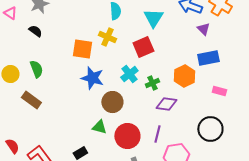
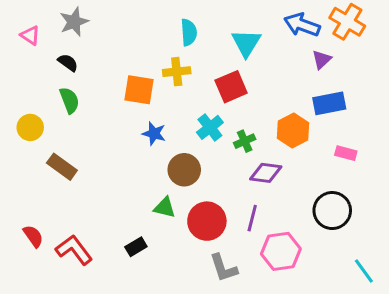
purple triangle: (203, 29) -> (322, 60), turned 32
yellow cross: (107, 37) -> (177, 72), turned -30
green semicircle: (36, 69) -> (69, 100), moved
blue star: (92, 78) -> (154, 134), size x0.7

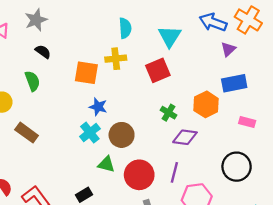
black semicircle: (68, 63) -> (43, 52), moved
cyan cross: (210, 127) -> (90, 133), moved
green cross: (245, 141) -> (168, 113), turned -35

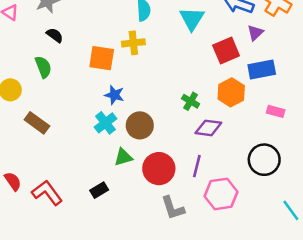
red square: (158, 70) -> (226, 51), moved
green triangle: (106, 164) -> (123, 157), turned -30

